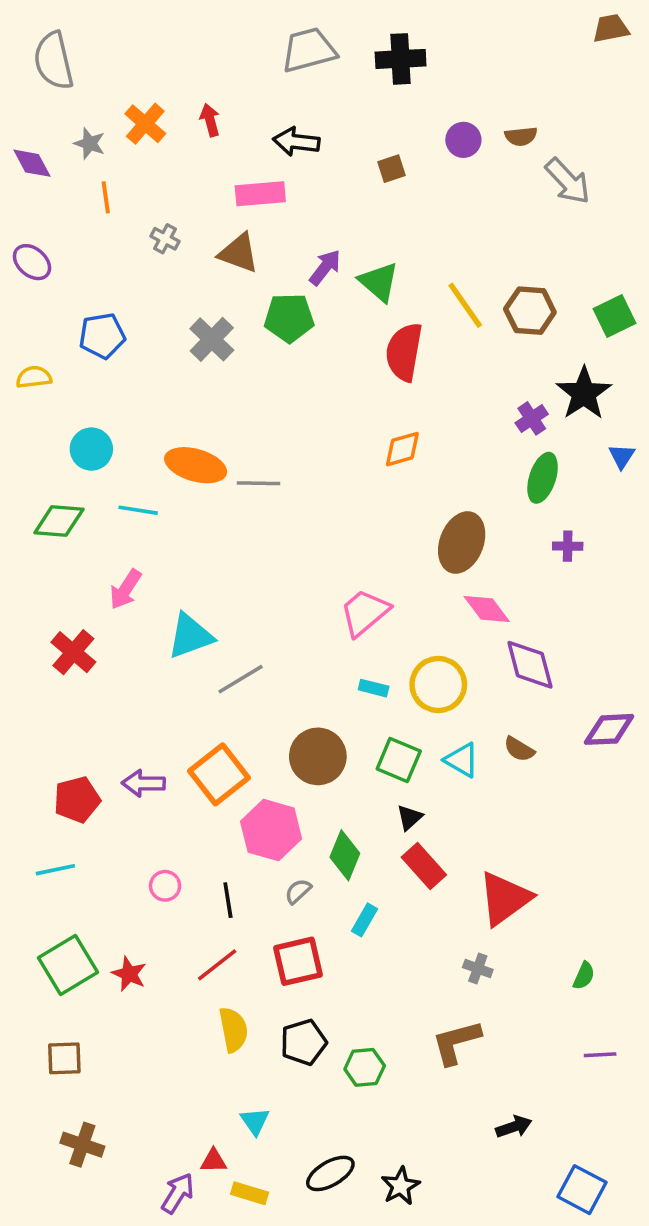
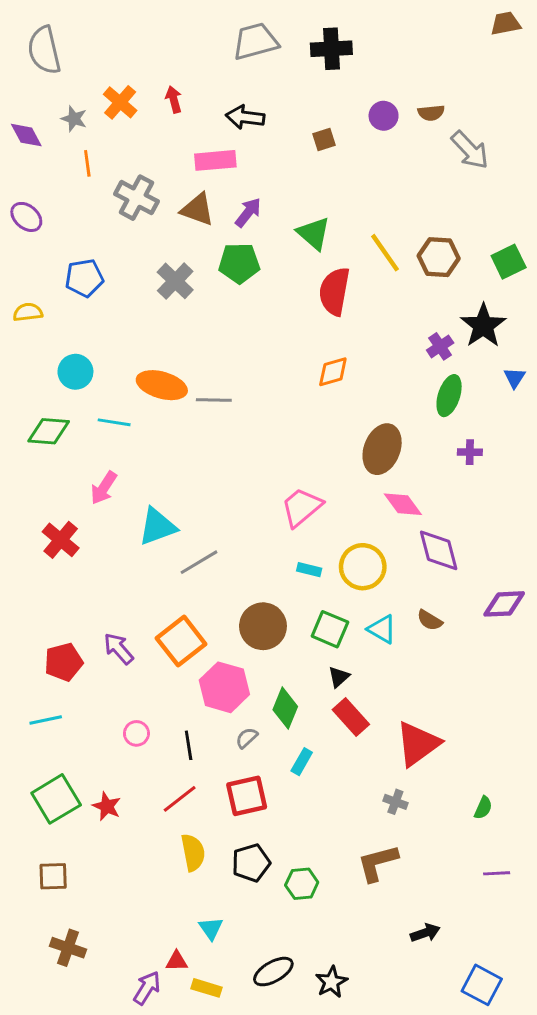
gray cross: (165, 239) -> (136, 198), size x1.8
purple arrow: (325, 267) -> (248, 212), moved
purple arrow: (143, 783) -> (119, 649), turned 48

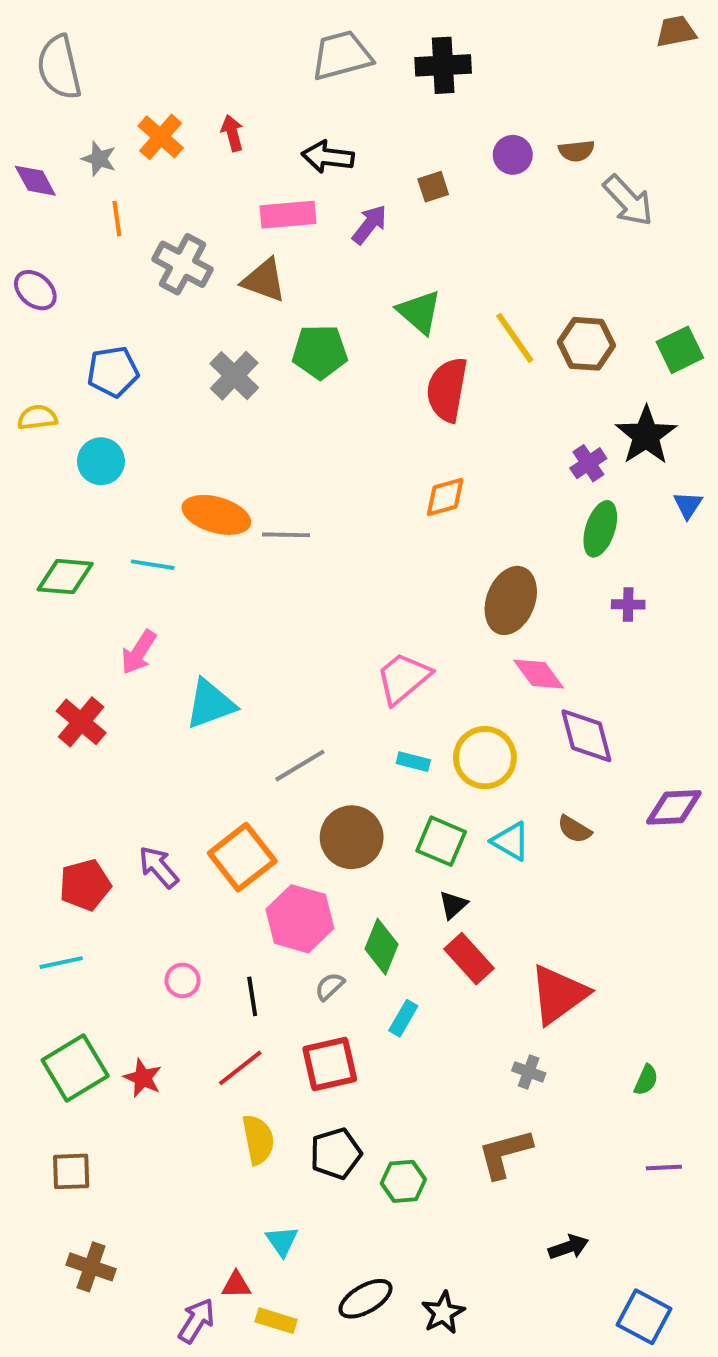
purple arrow: (248, 212) -> (370, 224), moved
cyan circle: (75, 372) -> (101, 461), moved
gray line: (199, 562) -> (300, 766), moved

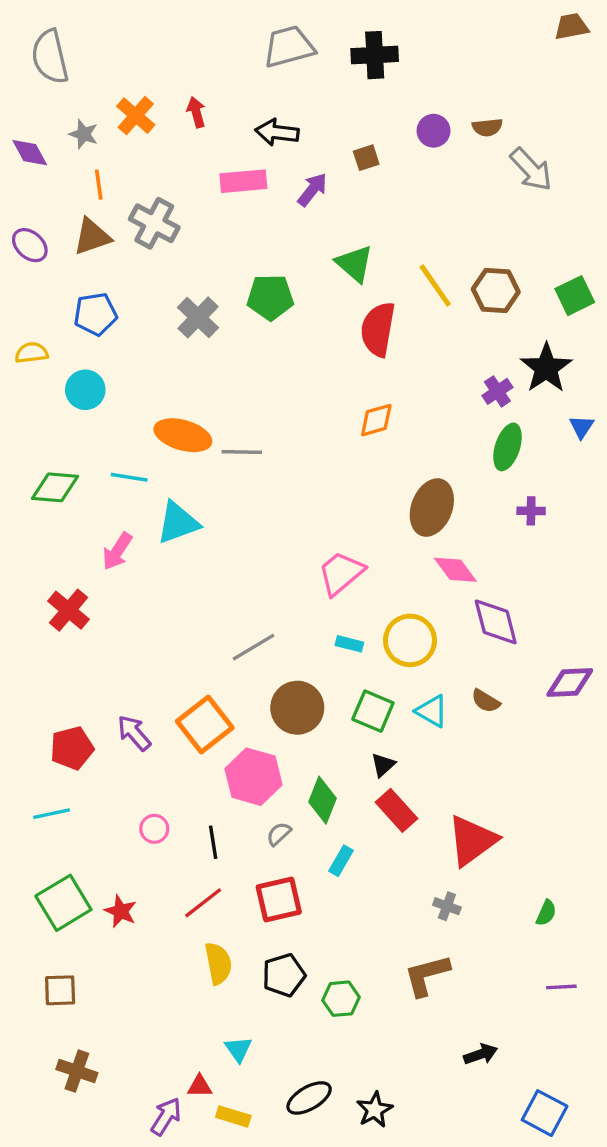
brown triangle: (264, 280) -> (92, 237), moved, turned -39
cyan triangle: (210, 704) -> (178, 523), moved

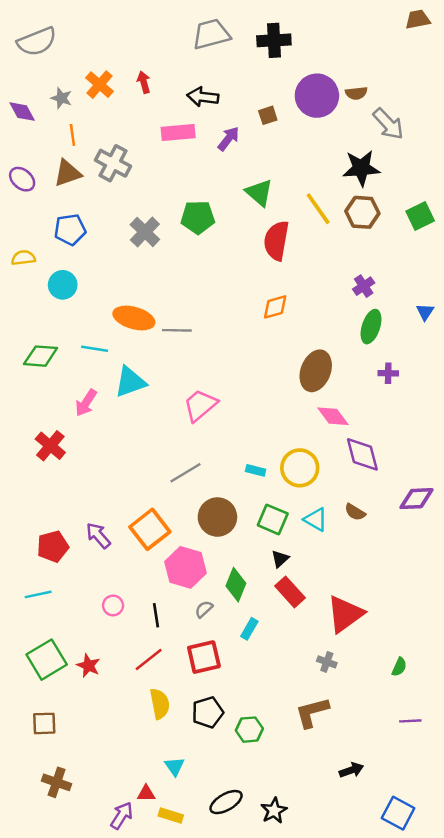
gray semicircle: (50, 57) -> (37, 42), turned -99
purple circle: (434, 131) -> (317, 96), size x1.8
black star: (546, 368) -> (361, 168), moved, turned 30
pink trapezoid: (341, 573) -> (200, 405), moved

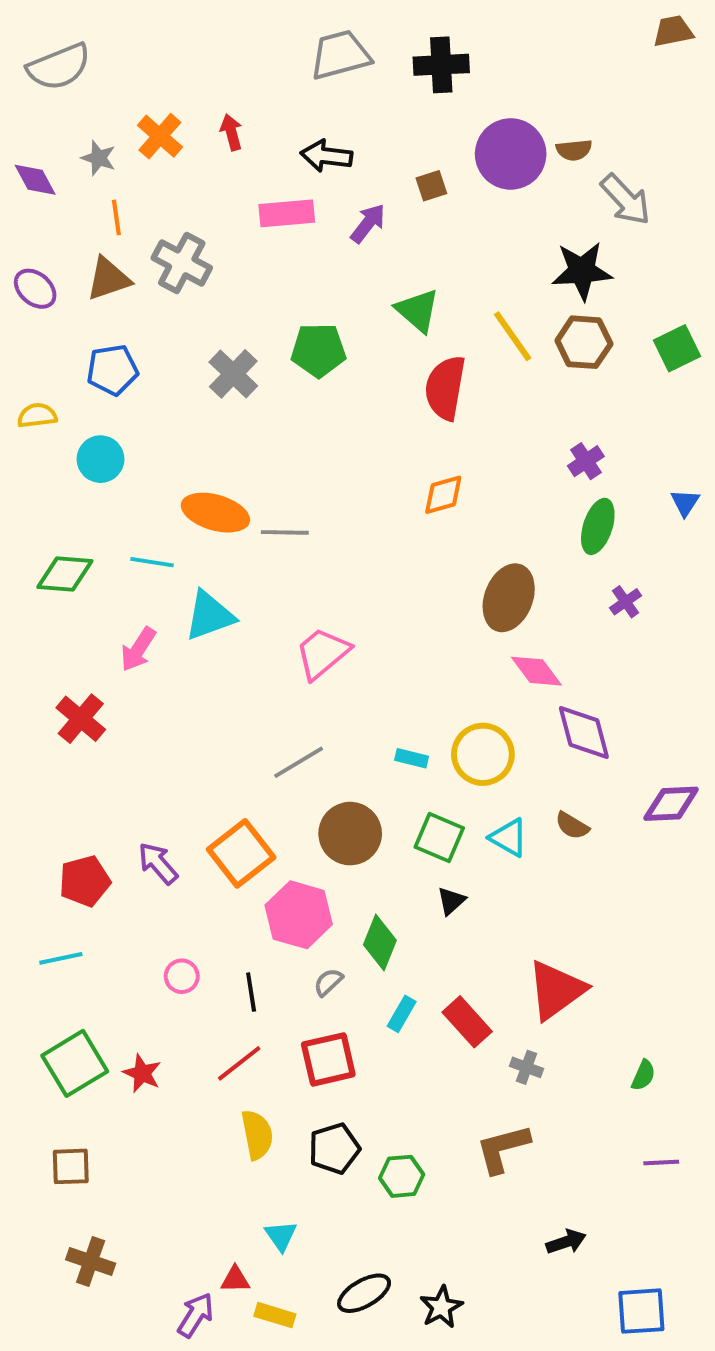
purple cross: (388, 373) -> (626, 602), turned -36
red rectangle: (290, 592) -> (467, 1022), moved
blue square: (398, 813) -> (641, 1311), turned -32

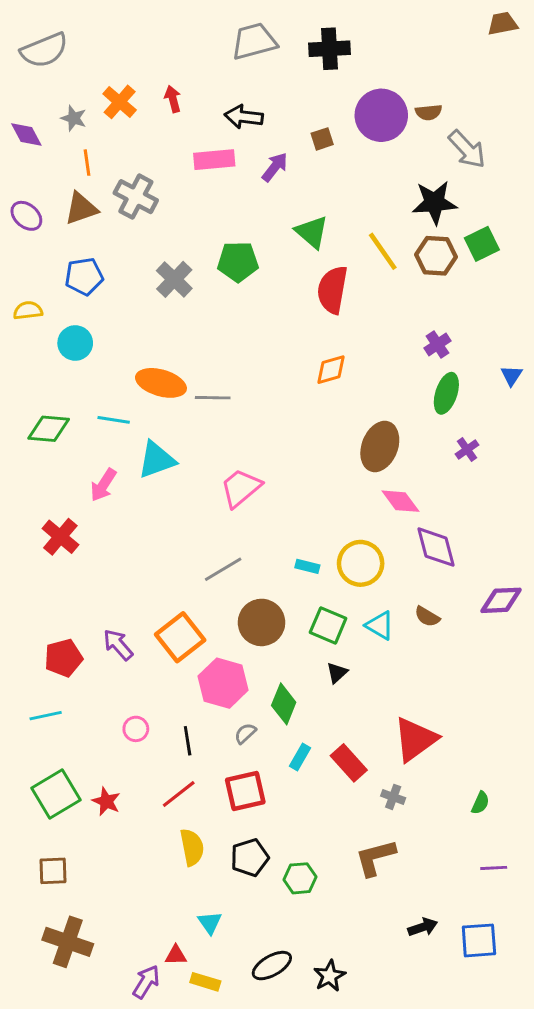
green square: (677, 348) -> (482, 244), moved
brown cross: (91, 1262) -> (68, 942), size x1.4
blue square: (641, 1311) -> (479, 940), moved

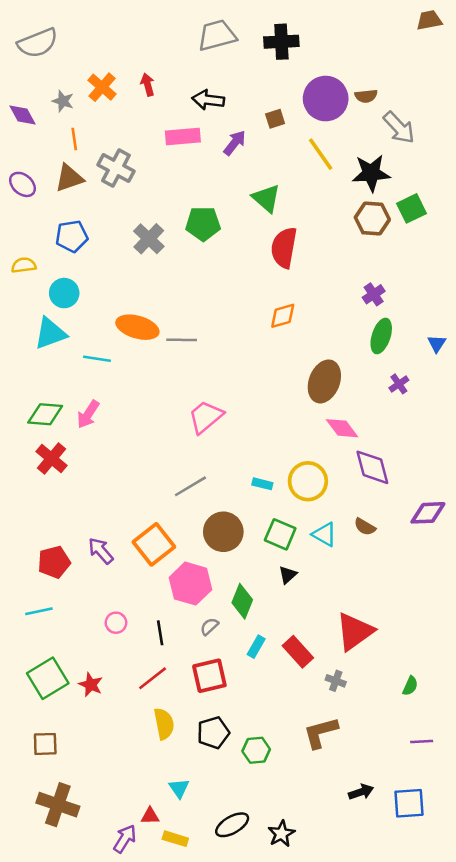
yellow line: (383, 251) -> (321, 154), moved
blue triangle: (511, 376) -> (437, 344), moved
green diamond: (49, 429) -> (45, 414), moved
cyan triangle: (157, 460) -> (50, 333), moved

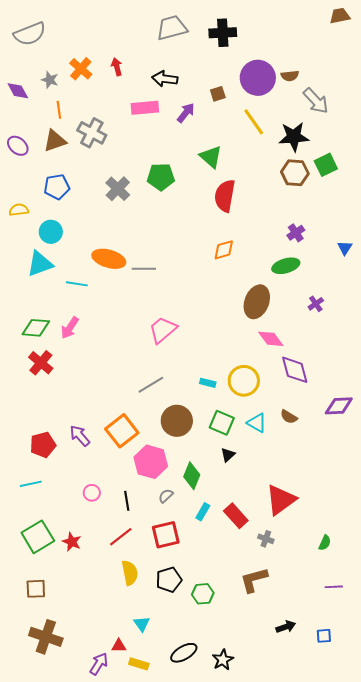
green ellipse: (381, 336) -> (286, 266), moved, turned 56
blue triangle: (437, 344) -> (345, 248), moved
blue square: (409, 803) -> (324, 636), size x0.6

